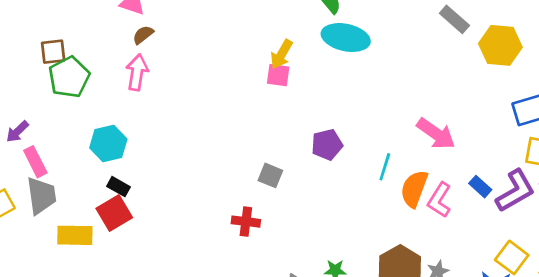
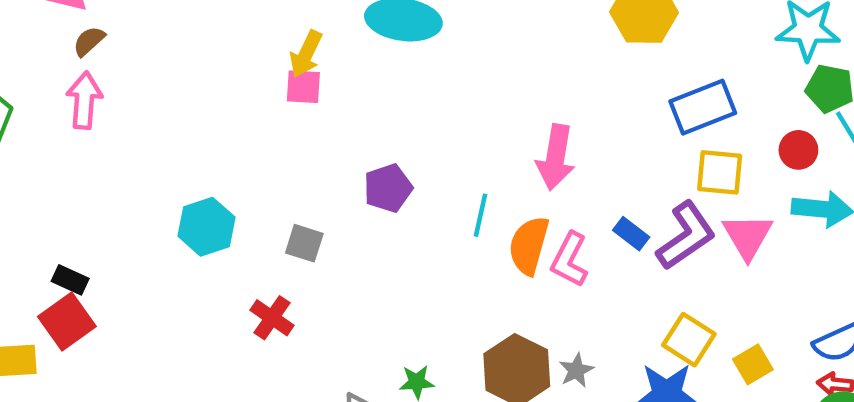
pink arrow: (436, 134) -> (556, 157), turned 69
cyan hexagon: (108, 143) -> (206, 227), moved
red cross: (246, 222) -> (272, 318), turned 32

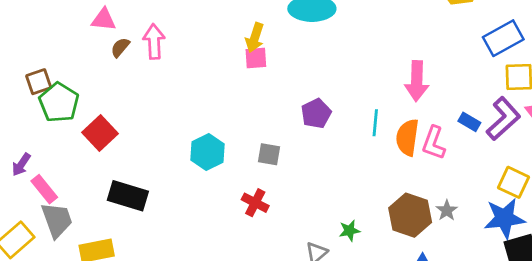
pink arrow: (84, 100) -> (154, 42), moved
black rectangle: (70, 280) -> (128, 196), size x1.8
red square: (67, 321) -> (100, 133), moved

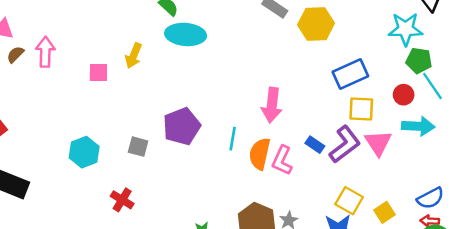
pink square: (256, 58) -> (98, 73), moved
purple pentagon: (316, 114) -> (182, 126), size x1.4
gray square: (269, 154) -> (138, 147), moved

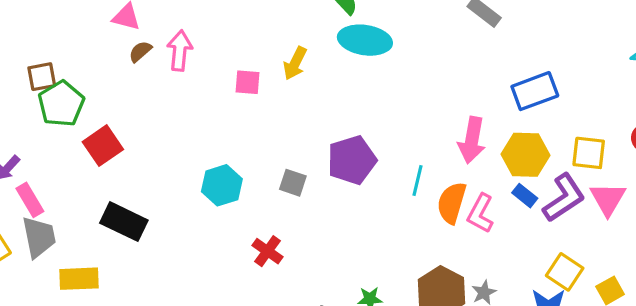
yellow hexagon: (316, 24) -> (526, 155), moved
blue rectangle: (350, 74) -> (535, 91), moved

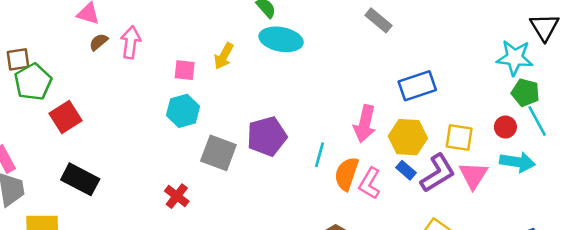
gray square: (293, 183) -> (218, 153), size x1.6
cyan hexagon: (222, 185) -> (183, 111), moved
red cross: (267, 251) -> (177, 196), moved

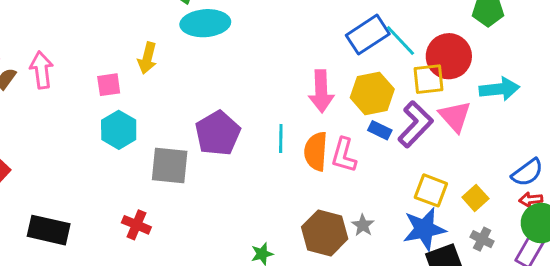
cyan line: (537, 121) -> (400, 41), moved
red circle: (505, 127) -> (449, 56), moved, size x1.8
black rectangle: (80, 179) -> (49, 230), moved

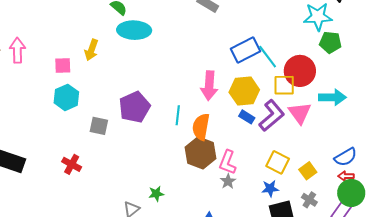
pink L-shape: (344, 155) -> (228, 162), moved
gray square: (170, 165) -> (99, 126), size x0.7
blue star: (424, 229) -> (270, 189), size x0.6
brown hexagon: (325, 233) -> (200, 153), moved

